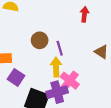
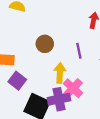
purple line: (60, 48) -> (79, 51), moved

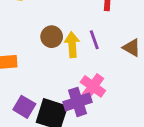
yellow arrow: (60, 73) -> (72, 45), moved
purple square: (17, 81) -> (24, 107), moved

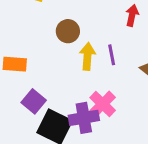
brown circle: (52, 37) -> (68, 31), moved
purple square: (24, 107) -> (34, 101), moved

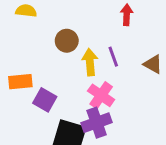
purple square: (34, 101) -> (45, 100), moved
pink cross: (103, 104) -> (101, 95), moved

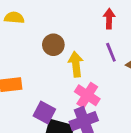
purple line: (113, 57) -> (111, 52), moved
purple square: (45, 100) -> (44, 112), moved

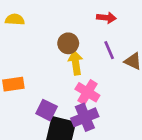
red arrow: (109, 19) -> (106, 18), turned 96
brown circle: (53, 45) -> (68, 43), moved

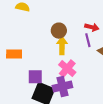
red arrow: (106, 18) -> (92, 27), moved
purple square: (47, 110) -> (35, 77), turned -35

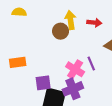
purple line: (88, 40) -> (91, 64), moved
yellow arrow: (62, 45) -> (70, 20), moved

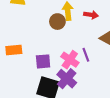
purple square: (43, 83) -> (43, 61), moved
purple cross: (73, 89) -> (67, 79), turned -30

